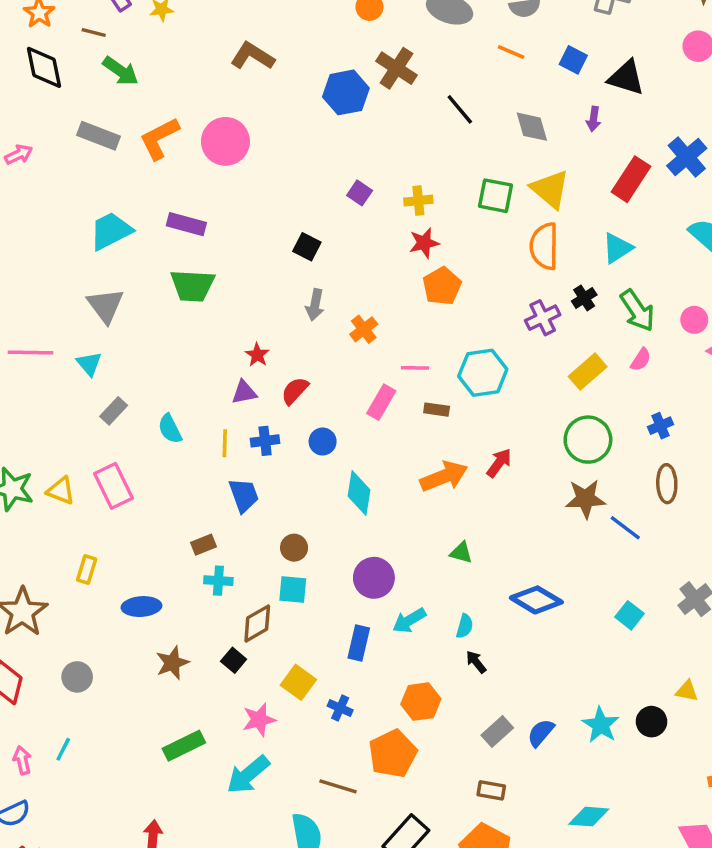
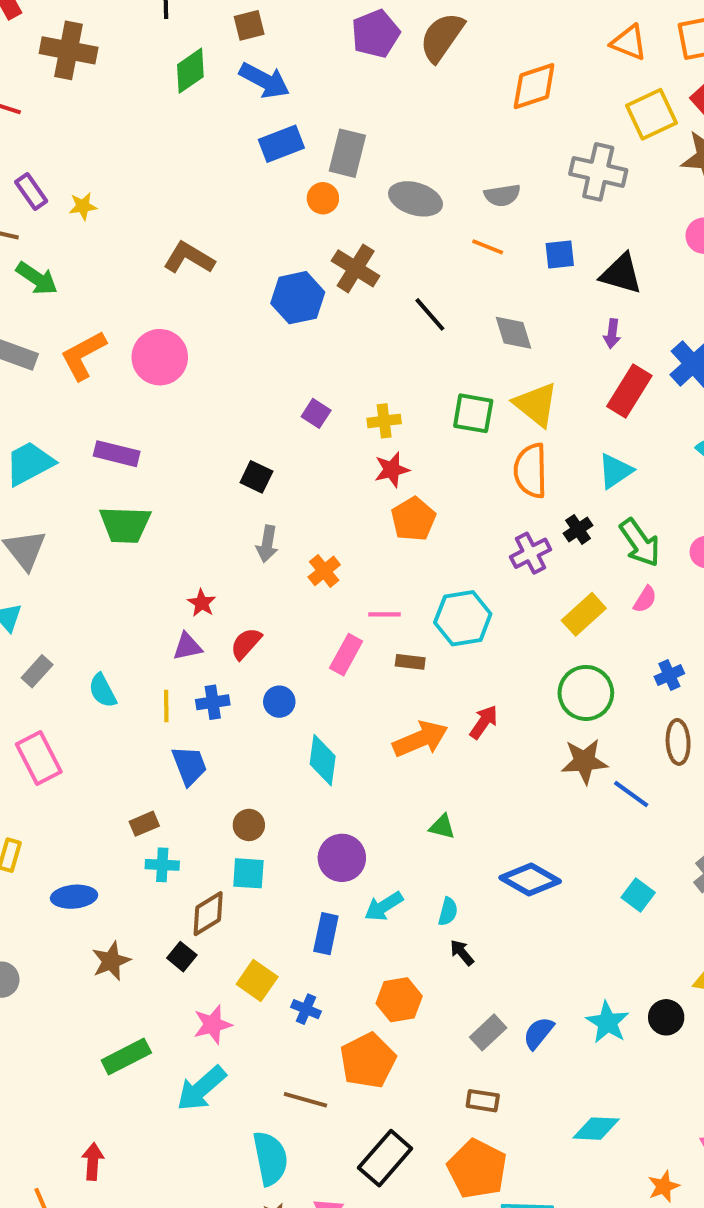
blue square: (573, 60) -> (560, 255), turned -32
purple arrow: (593, 119) -> (612, 334), moved

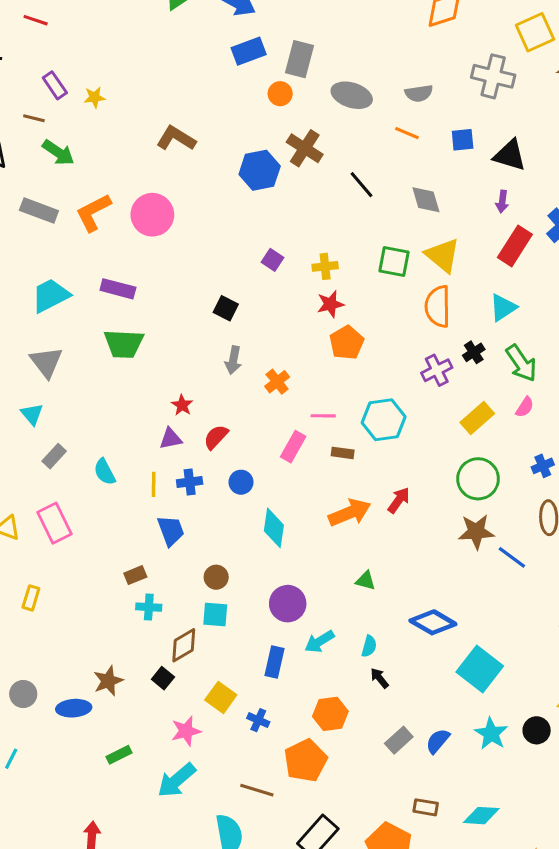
cyan square: (638, 895) -> (480, 669), moved, size x1.8
blue ellipse: (74, 897) -> (74, 708), moved
green rectangle: (126, 1056) -> (119, 755), size x0.7
brown rectangle: (483, 1101) -> (426, 807), moved

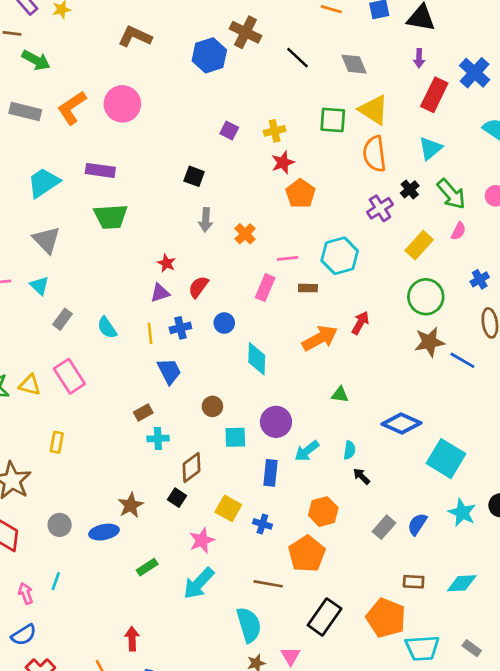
cyan square: (215, 615) -> (235, 437), moved

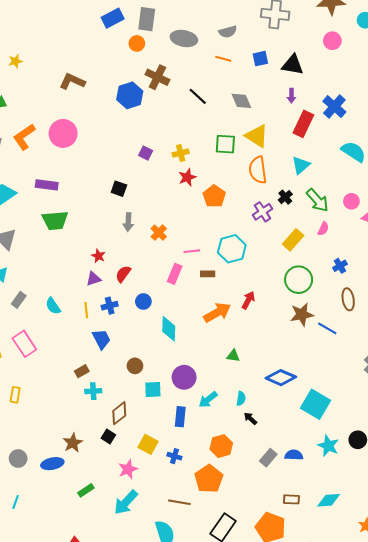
orange pentagon: (300, 194) -> (214, 196), moved
blue semicircle: (417, 524) -> (294, 455), turned 60

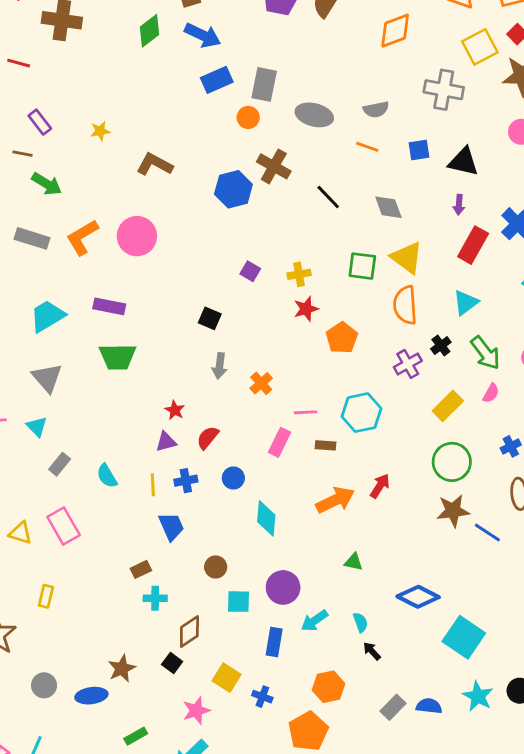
yellow star: (15, 61) -> (100, 131), moved
cyan semicircle: (241, 399) -> (360, 622), turned -32

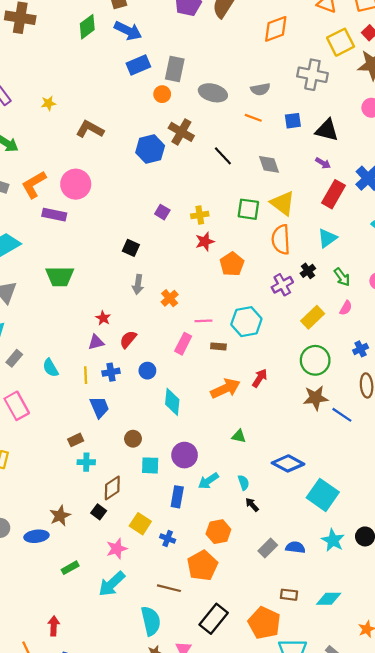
purple arrow: (459, 205) -> (323, 163), turned -64
purple rectangle: (109, 306) -> (54, 215), moved
green arrow: (485, 353) -> (342, 277), size x0.7

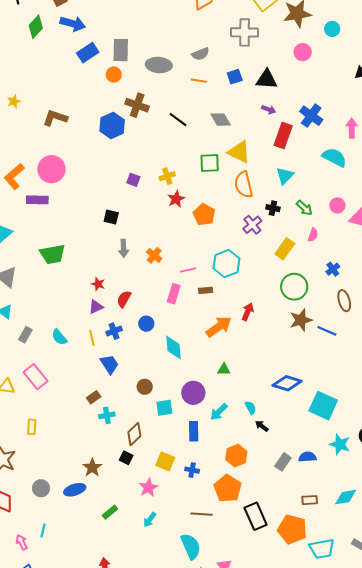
black cross: (308, 271) -> (273, 208), turned -32
green triangle: (239, 436) -> (224, 369), moved
cyan arrow: (112, 584) -> (150, 520), size x0.6
black rectangle: (214, 619) -> (256, 516), moved, turned -52

